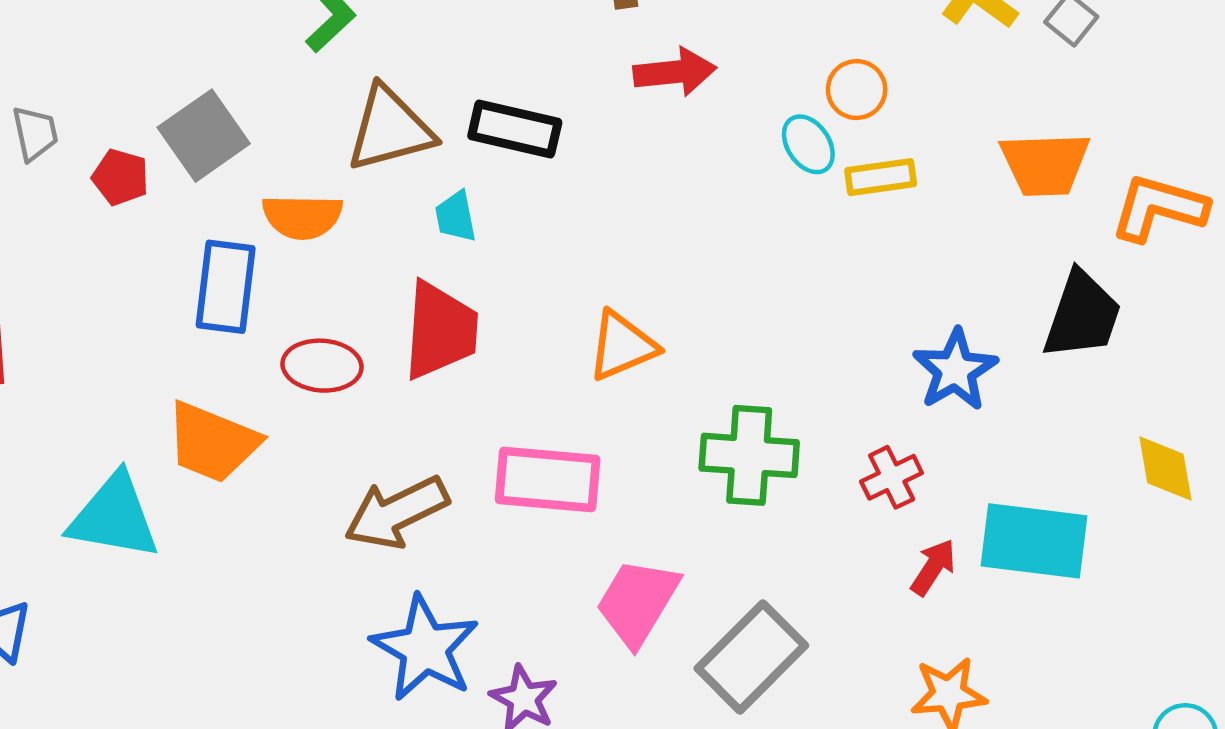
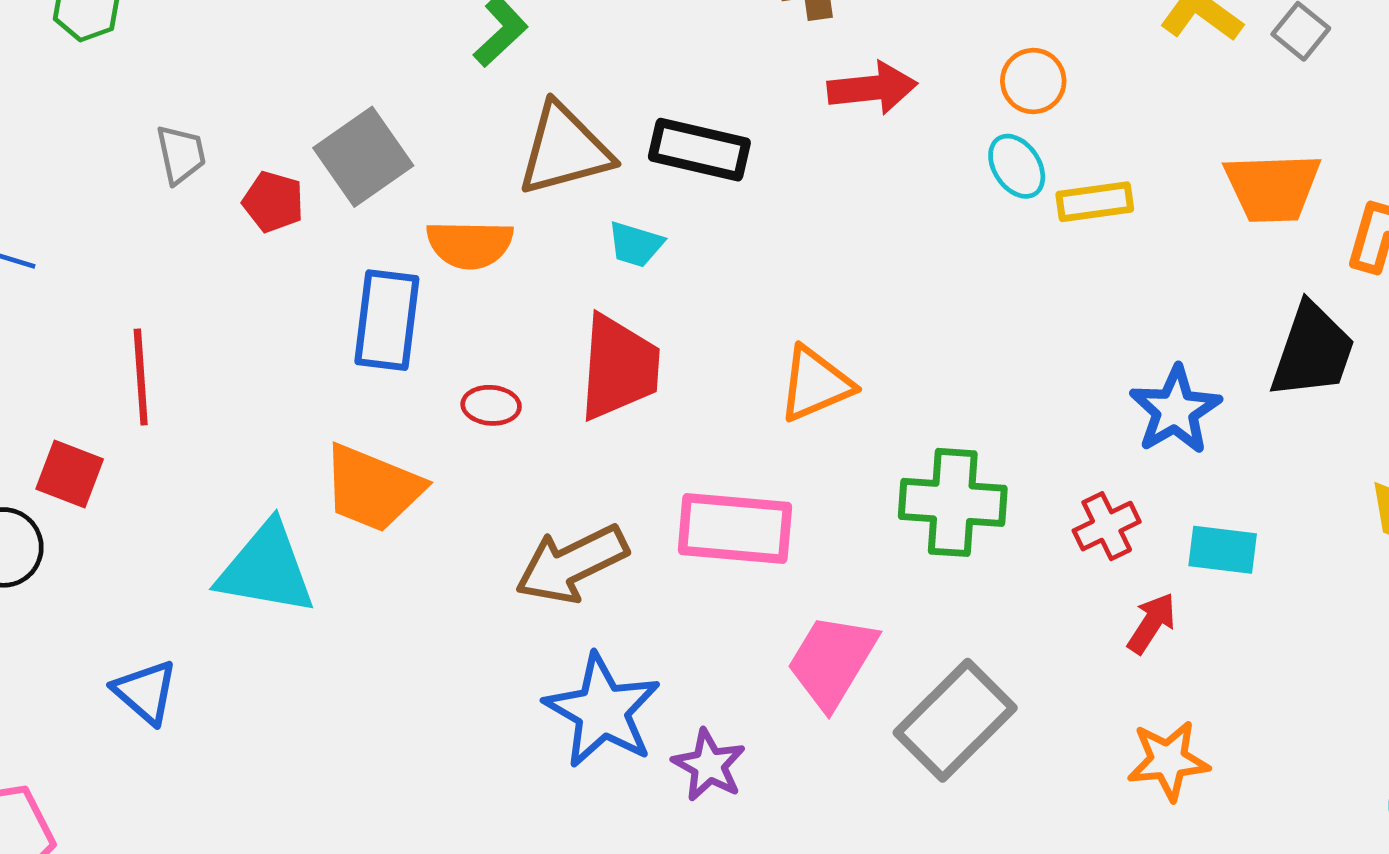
orange circle: (857, 90) -> (1033, 81), moved
cyan trapezoid: (456, 217) -> (635, 244), turned -62
red ellipse: (322, 366) -> (491, 405), size x0.7
cyan rectangle: (1034, 541) -> (1223, 550), moved, size x0.6

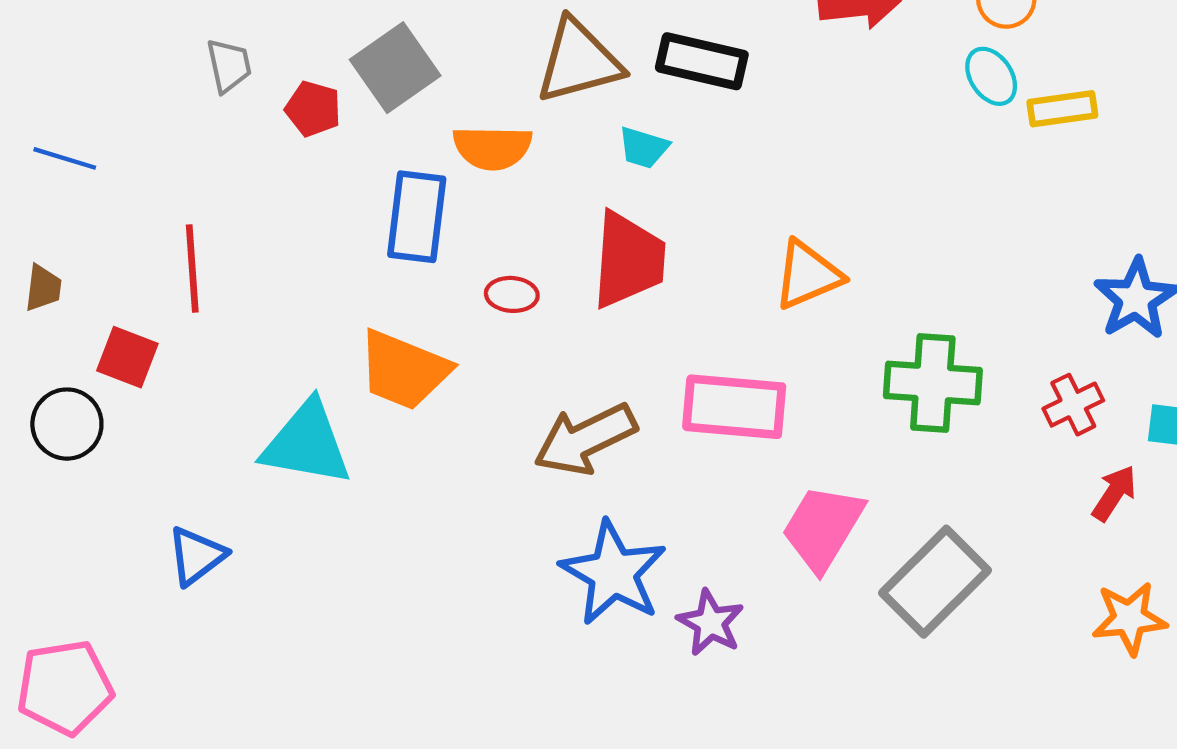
blue triangle: (145, 692) -> (197, 556), turned 42

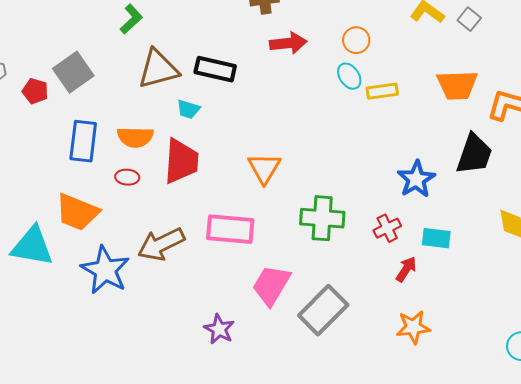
orange semicircle: (492, 148) -> (135, 137), moved
orange triangle: (808, 275) -> (264, 168), turned -36
blue star: (613, 573) -> (105, 270), moved

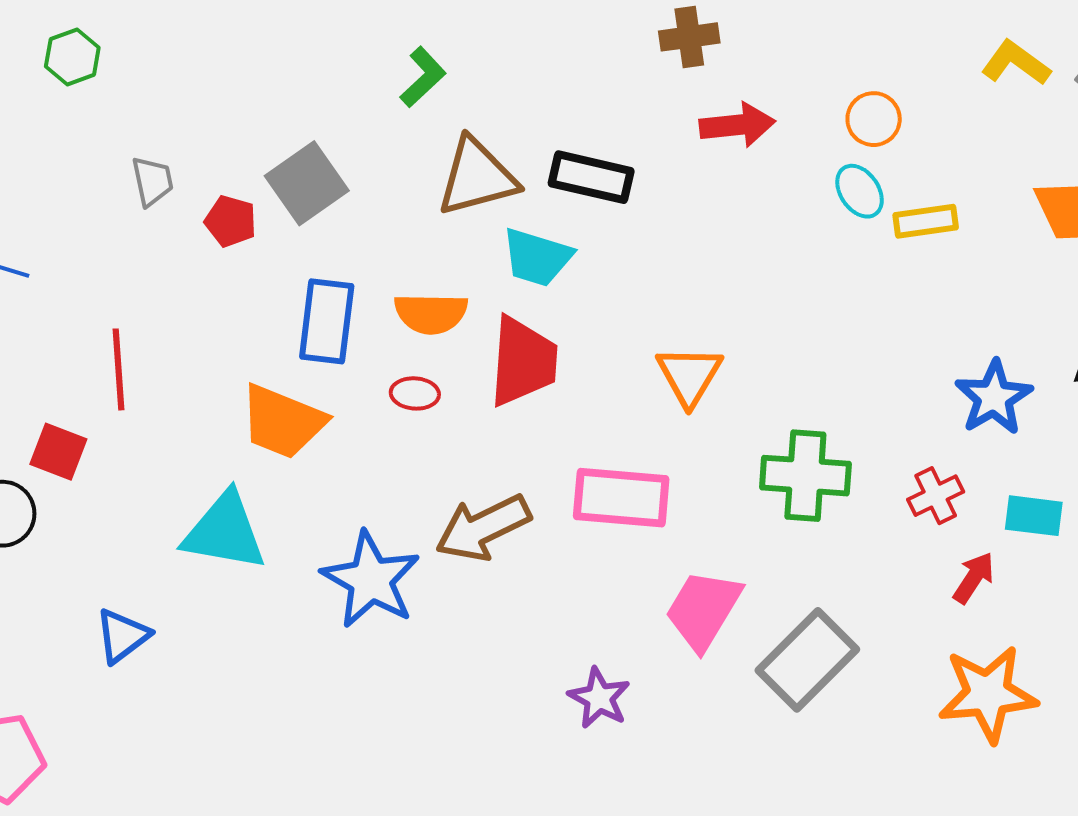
cyan trapezoid: (188, 109) -> (537, 257), size x1.5
orange trapezoid: (77, 212) -> (283, 422), moved
orange star: (413, 327) -> (988, 694), size x1.4

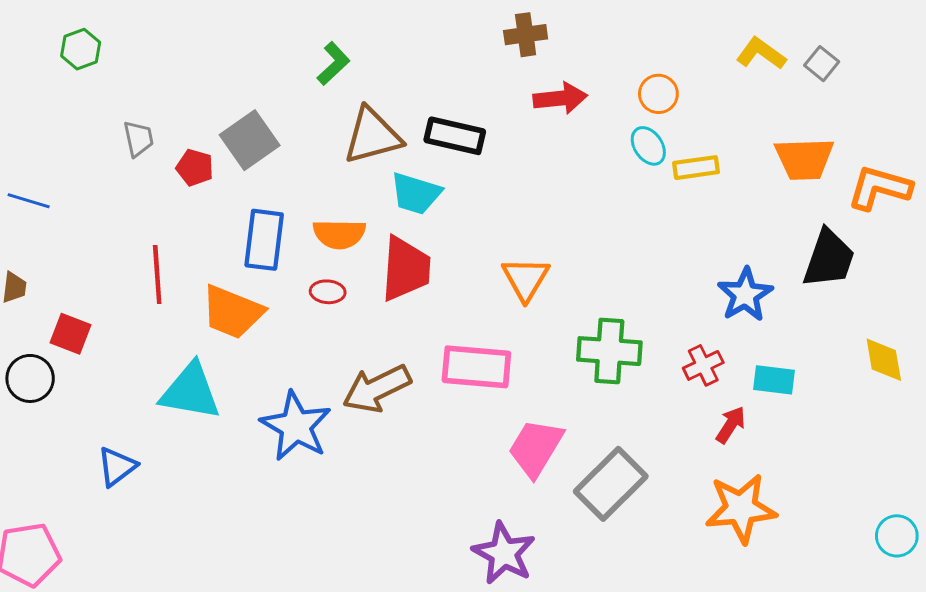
red line: (118, 369) -> (157, 274), moved
purple star: (599, 698) -> (504, 553), moved, size x1.4

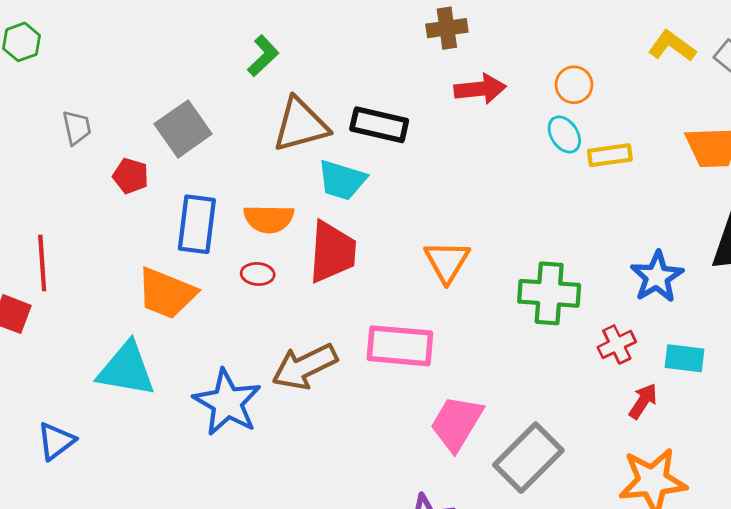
red pentagon: (195, 168) -> (131, 176), moved
red line: (157, 274) -> (42, 263), moved
green cross: (609, 351) -> (549, 293), moved

